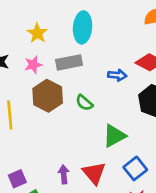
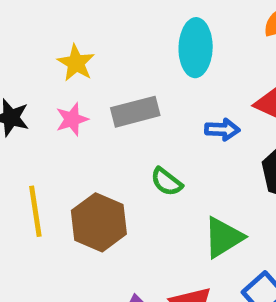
cyan ellipse: (83, 27) -> (196, 48), moved
brown hexagon: (48, 96) -> (99, 222), moved

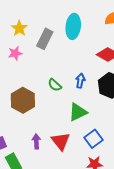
gray rectangle: (135, 112) -> (45, 39), moved, turned -54
blue arrow: (222, 130) -> (80, 81), moved, turned -88

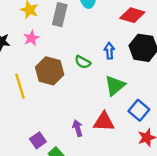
brown hexagon: (23, 100) -> (50, 71), moved
red triangle: (61, 141) -> (104, 122), turned -36

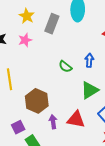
brown hexagon: (50, 71) -> (37, 101), moved

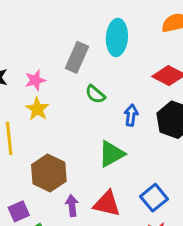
yellow star: (27, 16) -> (37, 109), moved
green semicircle: (65, 67) -> (95, 94), moved
green triangle: (90, 90) -> (112, 154), moved

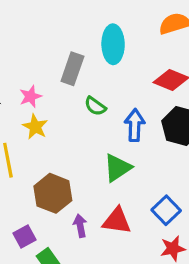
blue arrow: (131, 115) -> (135, 125), size x1.4

